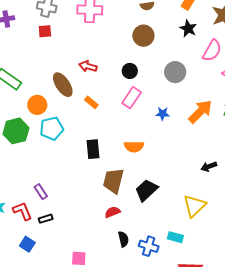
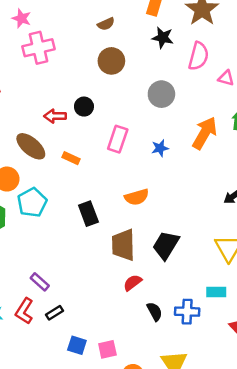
black circle: (130, 71) -> (84, 107), moved
red L-shape: (22, 211) -> (24, 311), turned -110
blue square: (27, 244) -> (77, 345), moved

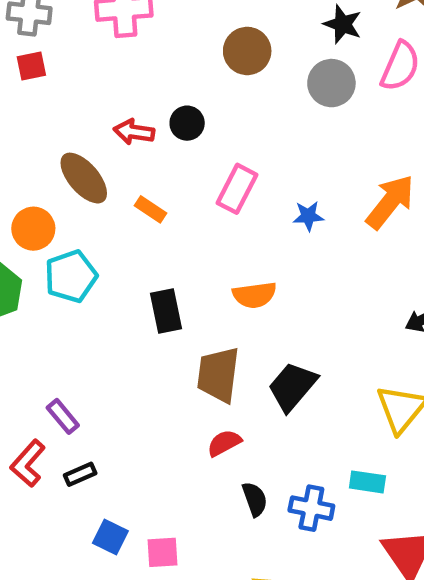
gray circle: (161, 94) -> (331, 83), moved

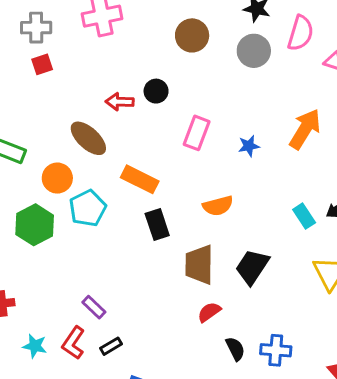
orange rectangle: (151, 209) -> (140, 179), moved, size x1.6
cyan rectangle: (367, 482) -> (304, 216), moved, turned 55

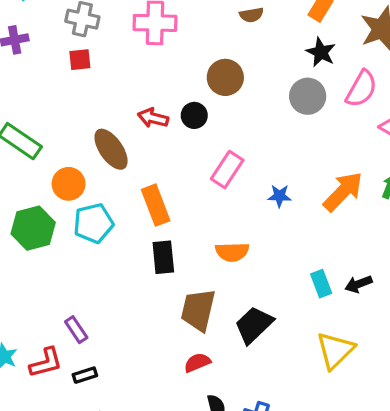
brown circle: (192, 35) -> (225, 77), moved
orange rectangle: (140, 179) -> (156, 205), turned 30
red L-shape: (73, 343) -> (46, 363), turned -152

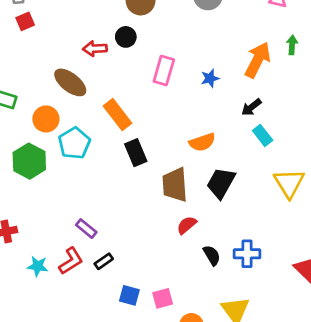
orange semicircle: (232, 252) -> (202, 142), moved
black arrow: (358, 284) -> (251, 107), moved

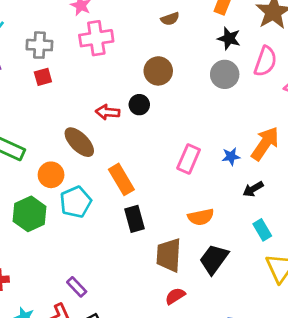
pink rectangle: (164, 71) -> (189, 159), moved
blue star: (210, 78) -> (231, 156), moved
cyan rectangle: (263, 135) -> (262, 230), moved

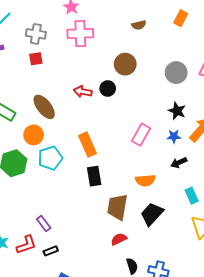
black star: (229, 38) -> (177, 111), moved
brown ellipse: (79, 142) -> (44, 107), moved
black arrow: (253, 189) -> (179, 163), moved

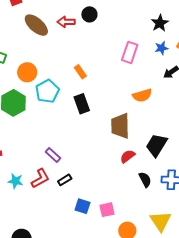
brown ellipse: (44, 107) -> (36, 25), moved
black star: (177, 111) -> (160, 23), turned 30
orange rectangle: (87, 145) -> (80, 72), size x0.6
black rectangle: (94, 176) -> (82, 104), moved
black trapezoid: (152, 214) -> (157, 145), moved

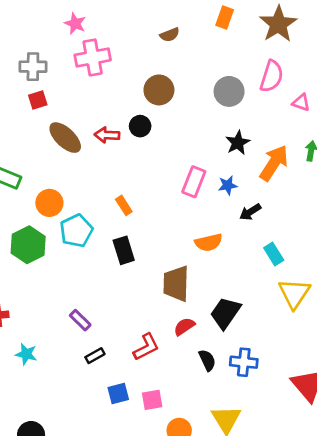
blue star: (161, 48) -> (228, 185), moved
red L-shape: (40, 178) -> (146, 347), moved
blue square: (82, 206) -> (118, 393), turned -35

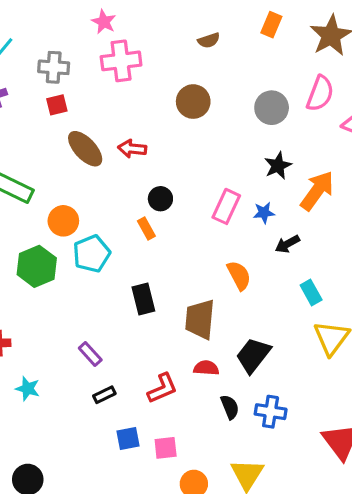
black circle: (140, 126) -> (160, 199), moved
orange semicircle: (209, 242) -> (239, 275), turned -108
black rectangle: (124, 250) -> (143, 299), moved
red semicircle: (184, 327) -> (206, 368), turned 35

